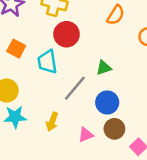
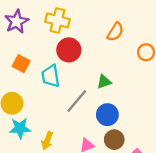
yellow arrow: (52, 122) -> (47, 141), moved

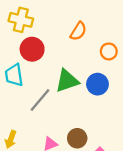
green triangle: (104, 82) -> (67, 81), size x1.6
blue circle: (107, 115) -> (97, 84), moved

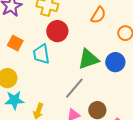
gray line: (40, 100) -> (74, 88), moved

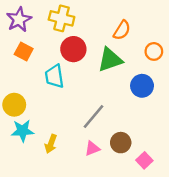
orange square: (15, 43) -> (24, 51), moved
green triangle: (88, 59) -> (110, 60), moved

